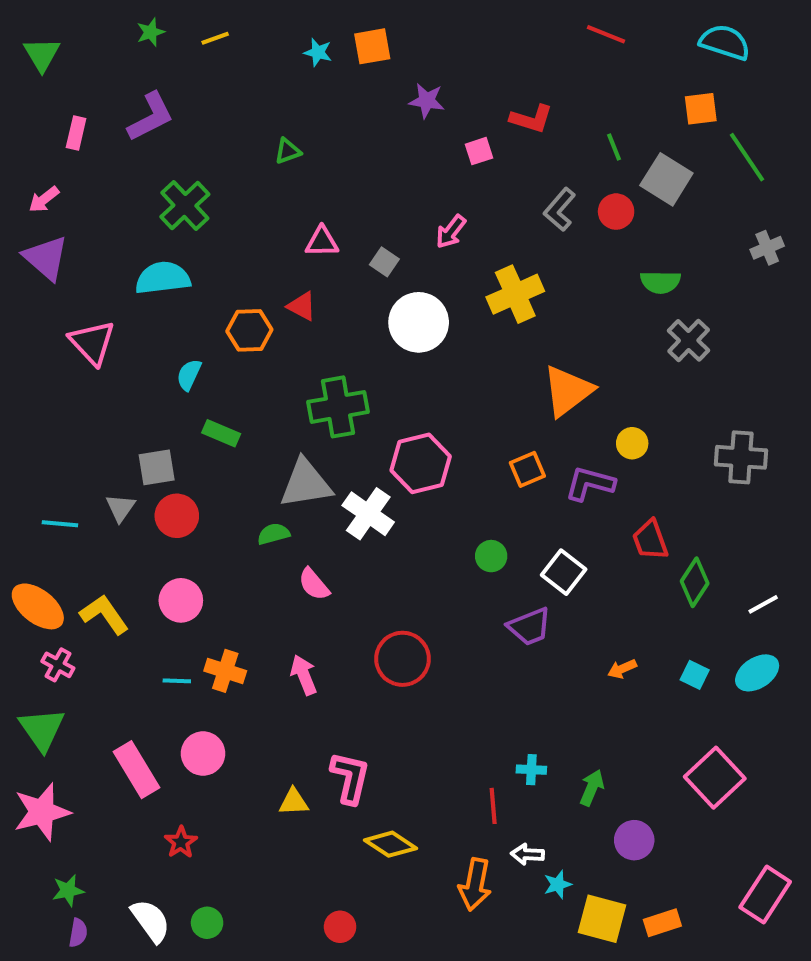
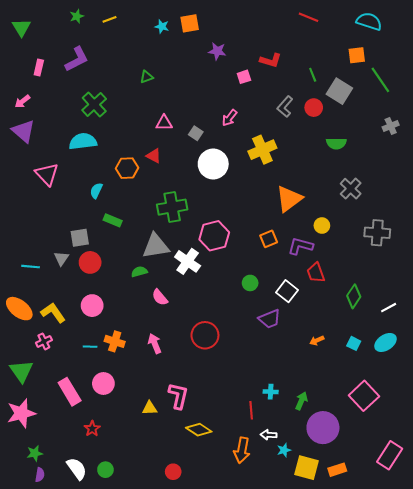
gray cross: (689, 340) -> (351, 189), moved
red trapezoid: (650, 540) -> (316, 273), moved
pink cross: (58, 665) -> (44, 341), moved, turned 35
purple circle: (634, 840) -> (323, 428), size x1.6

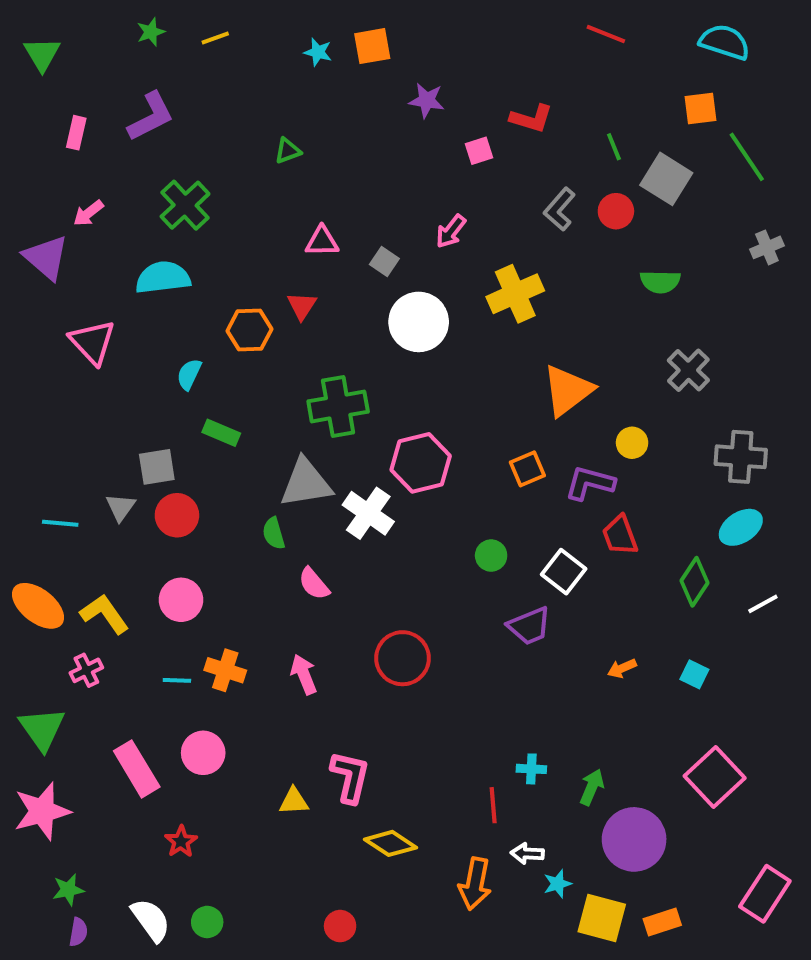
pink arrow: (22, 101) -> (88, 213), moved
red triangle: (154, 156) -> (302, 306), turned 35
green semicircle: (139, 272) -> (274, 533), turned -91
cyan ellipse: (386, 342) -> (741, 527), moved

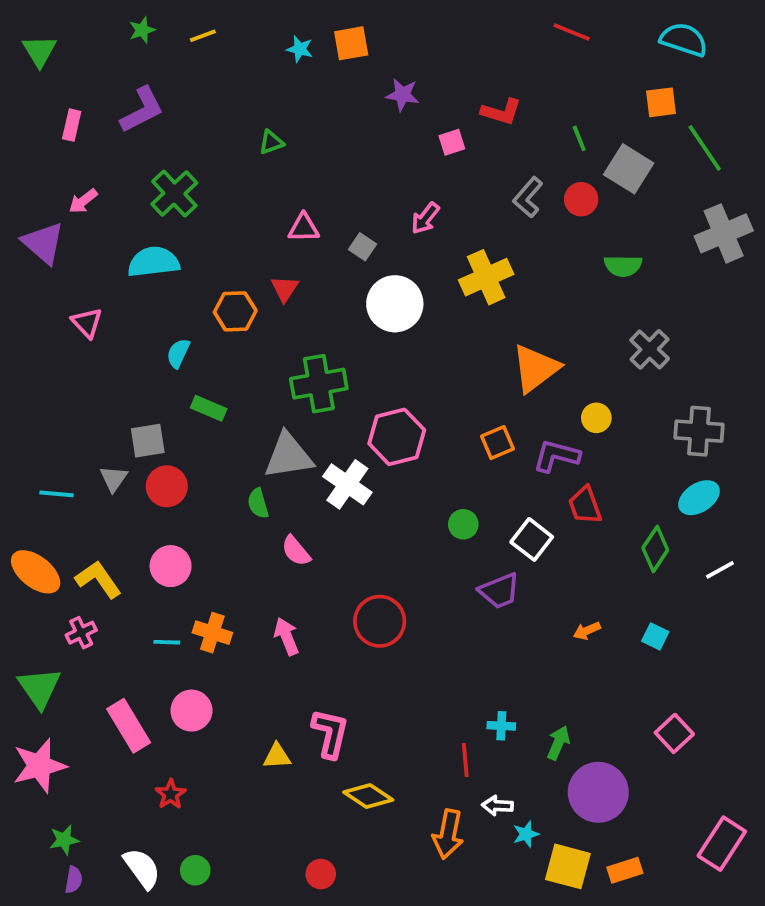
gray cross: (767, 247) -> (724, 233), size x1.8
pink triangle: (92, 342) -> (87, 323), size x0.7
pink square: (715, 777) -> (674, 733), size x0.7

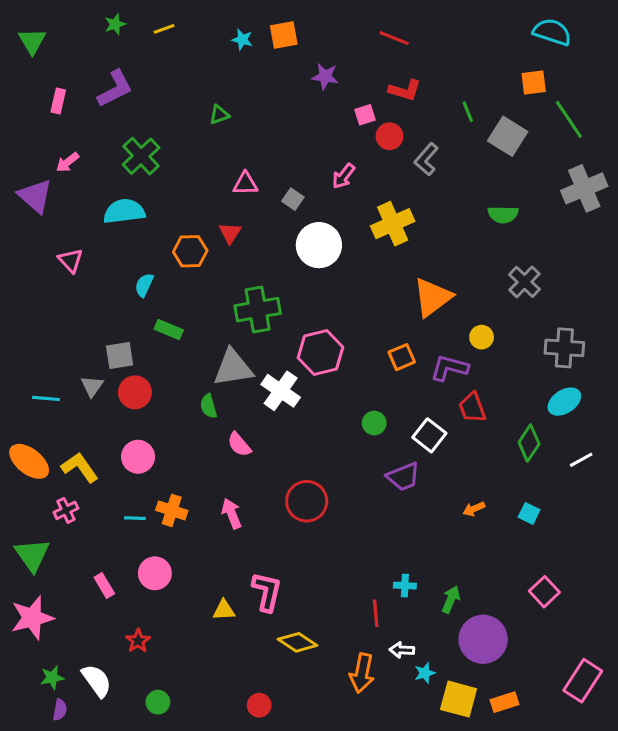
red line: (572, 32) -> (394, 38), moved
red circle: (581, 199) -> (390, 136), moved
pink rectangle: (129, 726) -> (104, 586), size x0.6
white semicircle: (142, 868) -> (97, 681), moved

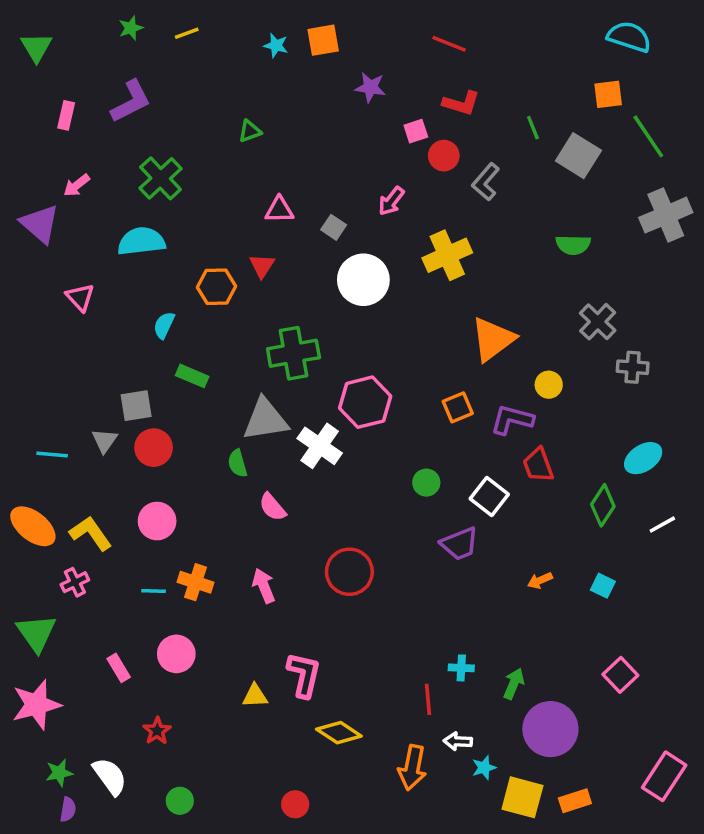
gray cross: (564, 348) -> (633, 367), moved, size x0.7

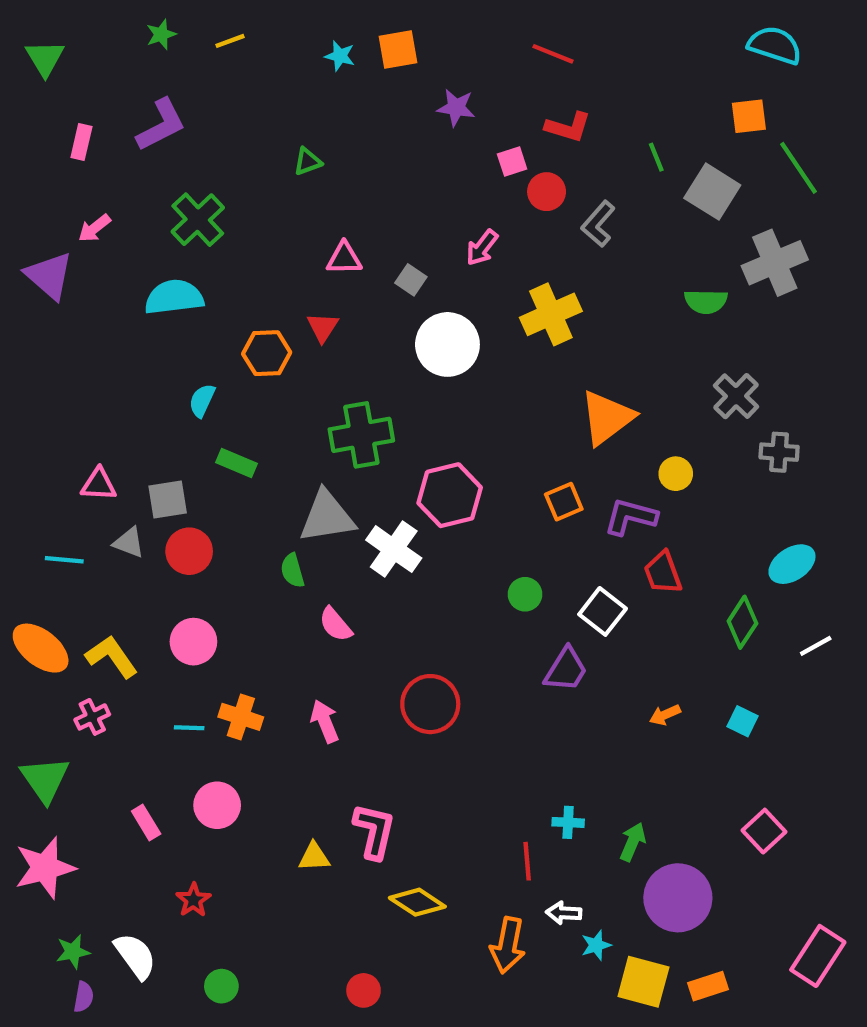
gray cross: (666, 215) -> (775, 263), moved
pink triangle: (80, 297) -> (99, 484), moved, turned -44
gray triangle: (105, 441) -> (129, 543), turned -44
purple trapezoid: (460, 544) -> (566, 670), turned -36

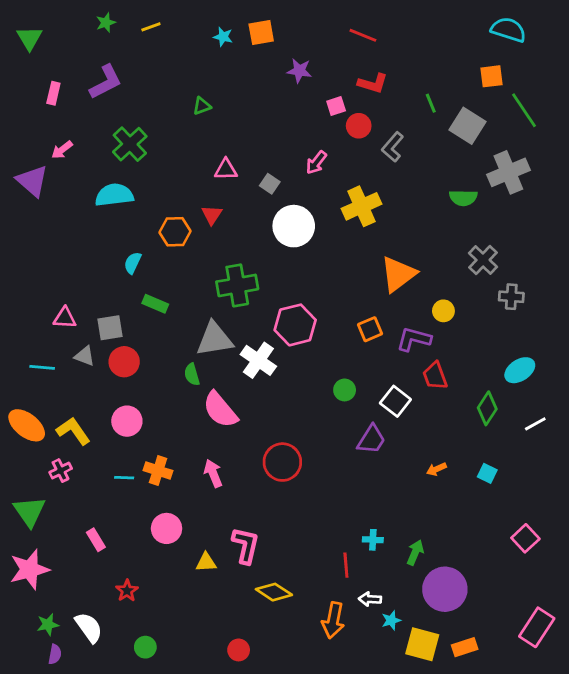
pink semicircle: (336, 624) -> (220, 410), size x1.6
pink circle: (217, 805) -> (167, 528), moved
pink square: (764, 831) -> (525, 538), moved

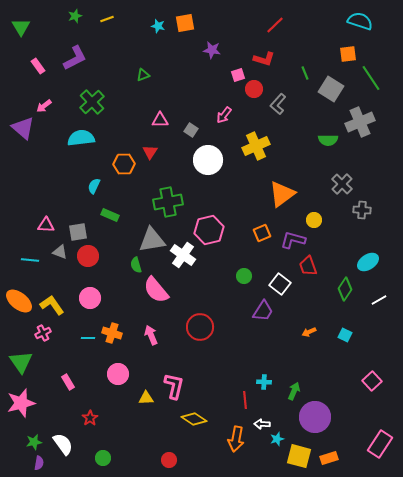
red line: (363, 35) -> (275, 25), moved, turned -66
pink rectangle: (53, 93) -> (38, 66), turned -49

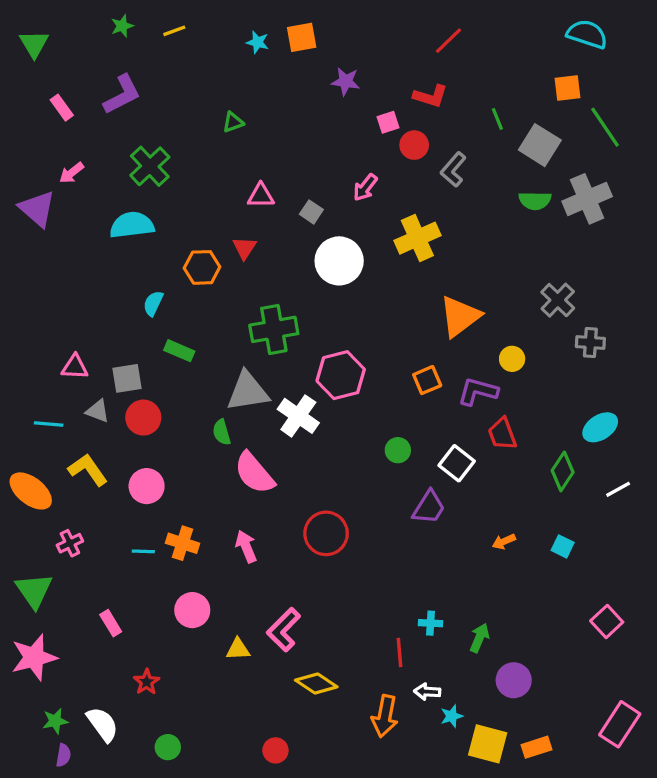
green semicircle: (328, 140) -> (535, 201), moved
yellow L-shape: (52, 305) -> (88, 470), moved
pink L-shape: (174, 386) -> (284, 630), turned -148
purple circle: (315, 417) -> (514, 680), size x0.7

